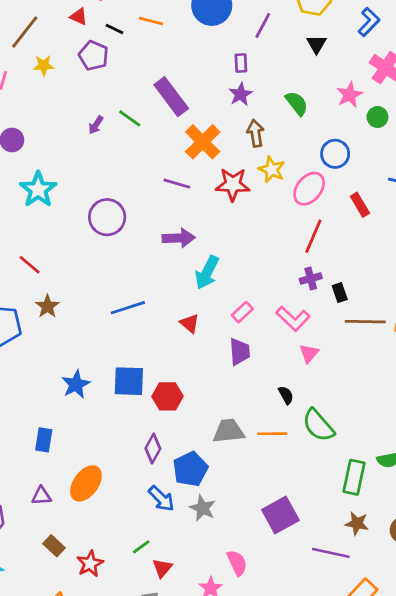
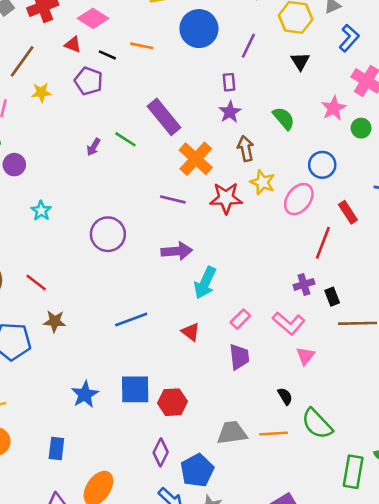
cyan star: (38, 190) -> (41, 211), size x0.6
red line: (313, 236) -> (323, 243), moved
brown star: (47, 306) -> (55, 321), turned -30

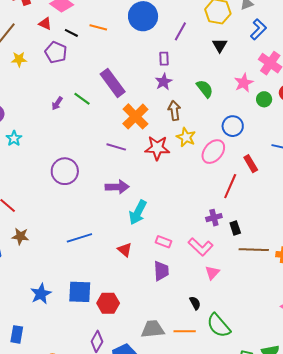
cyan star: (41, 211) -> (14, 138), moved
pink rectangle: (240, 319) -> (164, 242), turned 63

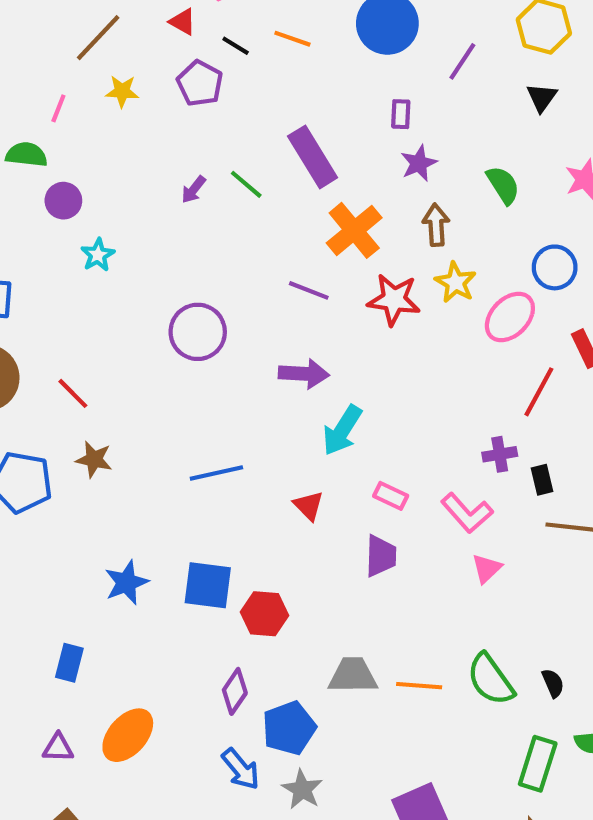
purple rectangle: (164, 59) -> (401, 114), moved
black semicircle: (195, 303) -> (553, 683), moved

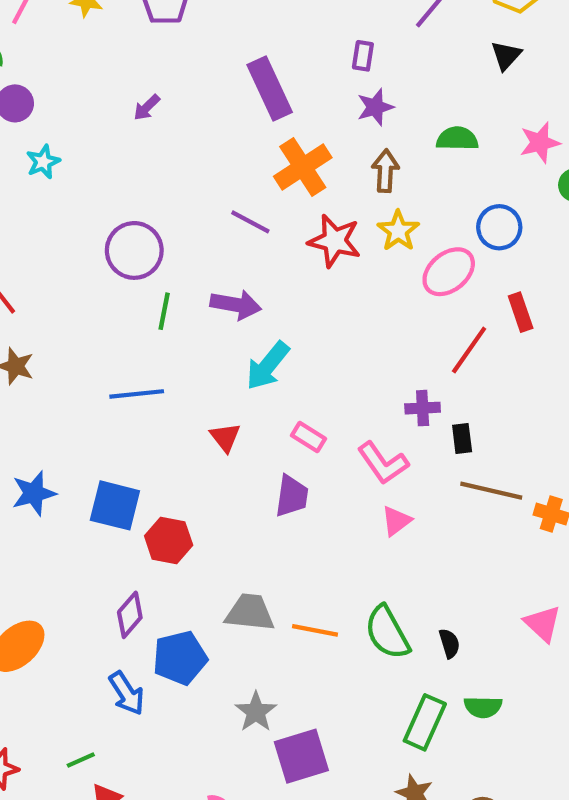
green line: (246, 184) -> (164, 311), moved, turned 54
green semicircle: (503, 185) -> (457, 139), turned -63
gray star: (302, 789) -> (256, 712), moved

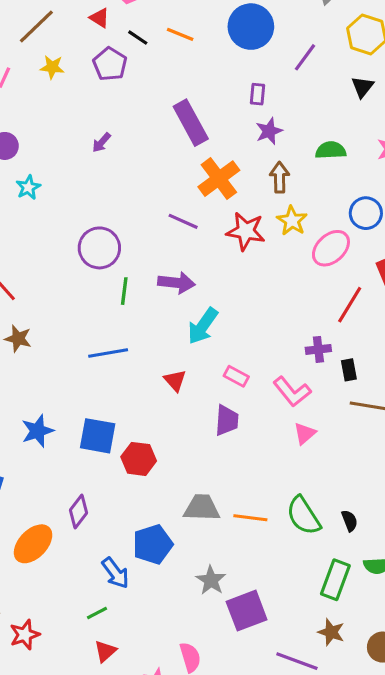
purple diamond: (130, 615) -> (79, 511), moved
green line: (81, 760) -> (97, 613), moved

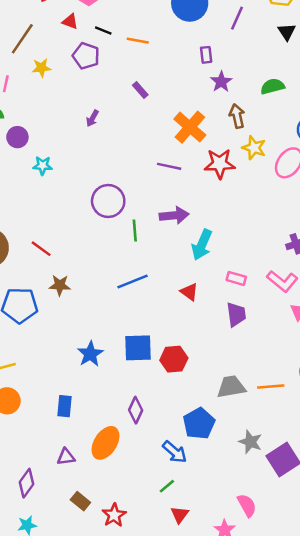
orange line: (180, 34) -> (138, 41), moved
purple rectangle: (191, 123) -> (140, 90), moved, size x0.5
cyan star: (28, 187) -> (43, 166), turned -30

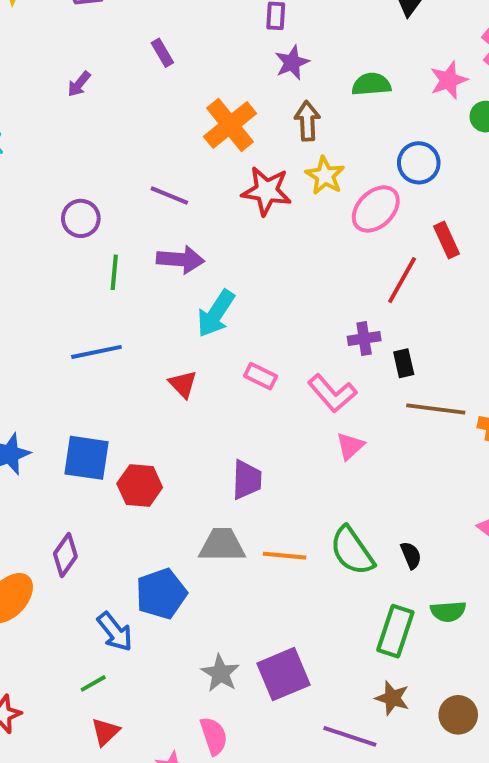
purple line: (169, 166) -> (169, 195), moved
purple circle: (108, 201) -> (81, 218), size x0.7
purple trapezoid: (236, 314) -> (247, 480), moved
gray star: (250, 442) -> (220, 673), moved

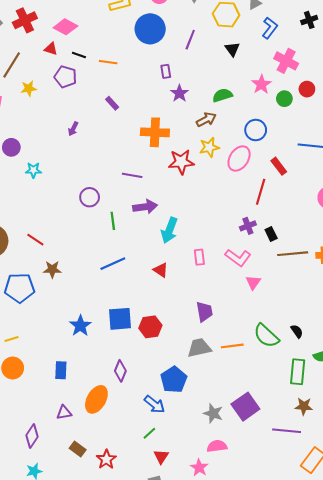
brown arrow: (307, 121) -> (206, 120), moved, turned 78
orange cross: (230, 125) -> (155, 132), turned -36
yellow star: (325, 176) -> (209, 147), turned -30
pink rectangle: (261, 376) -> (199, 257), turned 70
pink semicircle: (214, 736) -> (217, 446), turned -66

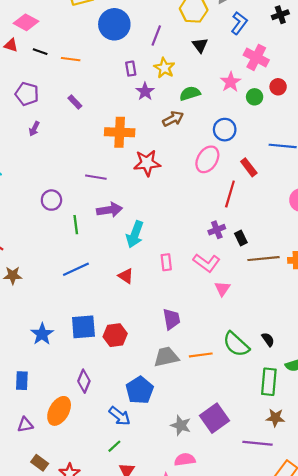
purple pentagon: (65, 77) -> (27, 94), moved
yellow star: (209, 147) -> (164, 68), moved, turned -30

